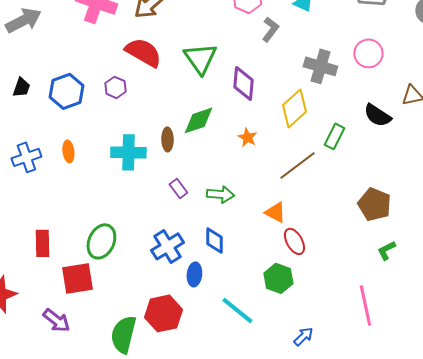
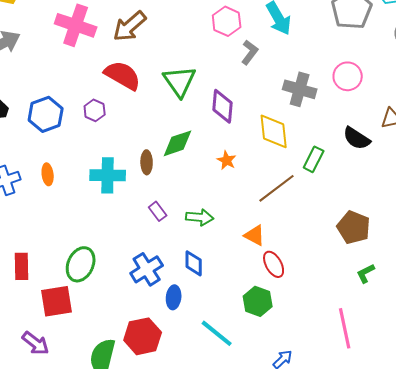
yellow diamond: (294, 108) -> (274, 131), turned -54

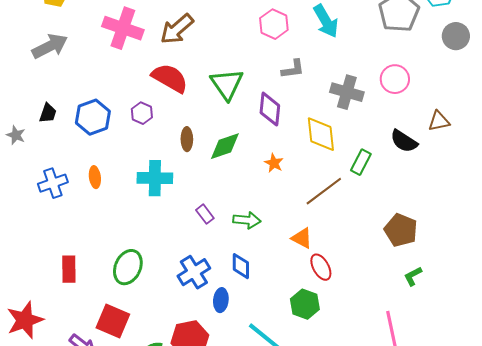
gray L-shape: (250, 52) -> (293, 69), moved, turned 45
brown ellipse: (147, 162) -> (187, 139), moved
red square: (57, 301) -> (113, 321), moved, turned 32

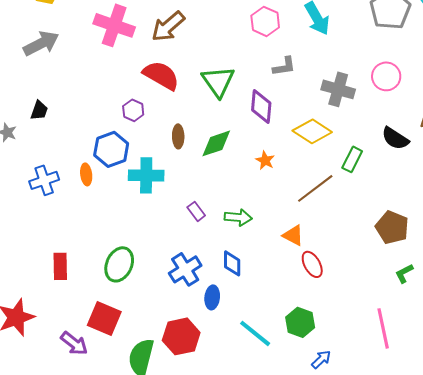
blue hexagon: (93, 117) -> (111, 149), moved
yellow diamond: (321, 134) -> (312, 131), turned -51
green hexagon: (305, 304) -> (300, 322), moved

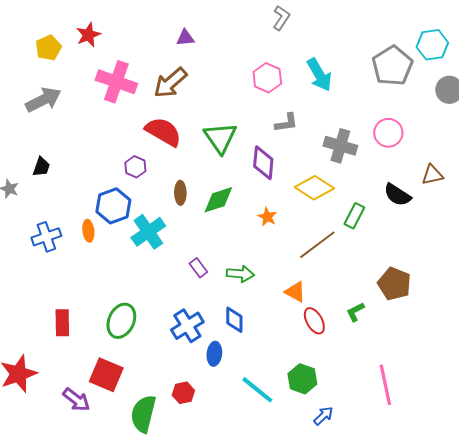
cyan cross: (146, 175) -> (148, 232), turned -36
green L-shape: (404, 273) -> (355, 312), moved
red hexagon: (181, 336) -> (183, 393), size x0.6

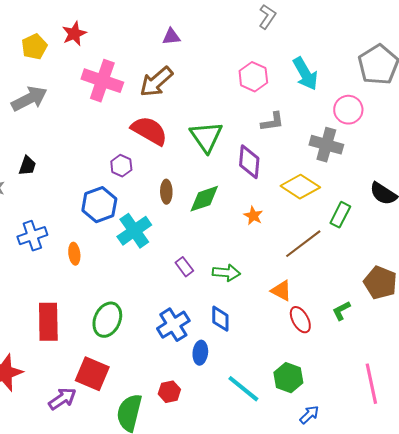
pink circle: (388, 133) -> (348, 110), moved
orange ellipse: (88, 231) -> (74, 254), moved
red rectangle: (62, 323) -> (48, 322), size x1.4
purple arrow: (76, 400) -> (62, 399), turned -72

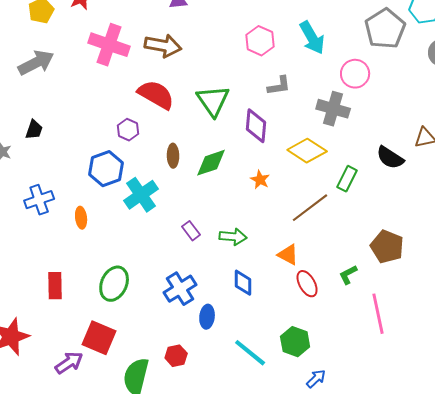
brown arrow: (156, 82) -> (163, 46), turned -129
blue diamond: (220, 319) -> (243, 283), moved
red rectangle: (48, 322) -> (55, 286), size x0.7
pink line: (371, 384) -> (378, 314), moved

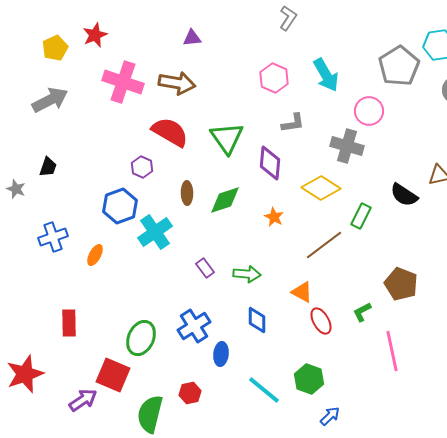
orange ellipse: (81, 218) -> (95, 255), turned 35
green ellipse: (114, 284) -> (141, 338), moved

